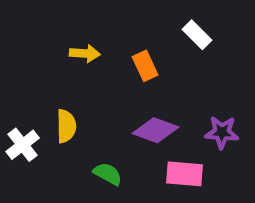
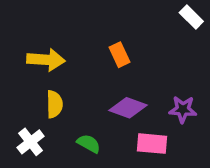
white rectangle: (197, 35) -> (191, 17), moved
yellow arrow: (85, 53) -> (46, 60), moved, size x1.5
white cross: (23, 145) -> (31, 142), moved

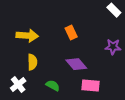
purple diamond: (128, 108) -> (76, 64), turned 30
purple star: (183, 109) -> (113, 47), moved

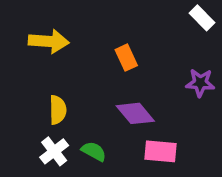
yellow arrow: (27, 36) -> (49, 41), moved
white cross: (18, 84) -> (54, 151), moved

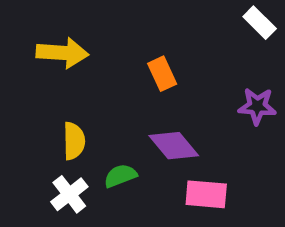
green semicircle: (94, 151) -> (120, 176), moved, turned -50

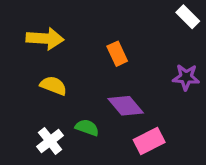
yellow semicircle: (74, 141) -> (53, 86), moved, turned -68
green semicircle: (120, 176) -> (87, 128), turned 40
pink rectangle: (206, 194) -> (149, 141), turned -32

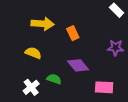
yellow arrow: (45, 39) -> (43, 24), moved
pink rectangle: (149, 141) -> (104, 87), moved, turned 30

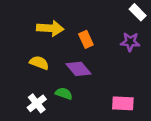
purple star: (116, 48) -> (130, 42), moved
purple diamond: (78, 65) -> (79, 69), moved

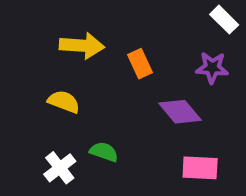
purple diamond: (79, 69) -> (180, 112), moved

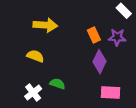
orange rectangle: (140, 64) -> (94, 35), moved
purple diamond: (180, 112) -> (99, 62), turned 65

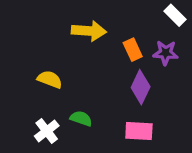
yellow arrow: (45, 25) -> (89, 31), moved
pink rectangle: (111, 93) -> (139, 131), moved

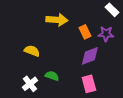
purple diamond: (141, 87) -> (90, 56), turned 45
pink rectangle: (139, 131) -> (89, 84), turned 72

